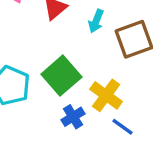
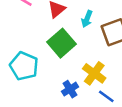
green square: (61, 76) -> (62, 43), moved

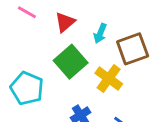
yellow cross: (94, 73) -> (109, 78), moved

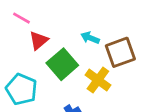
red triangle: (65, 22) -> (39, 40), moved
cyan arrow: (100, 33) -> (90, 38), turned 90

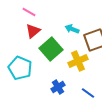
pink line: (21, 18) -> (29, 12), moved
yellow cross: (98, 80) -> (78, 61), turned 30

